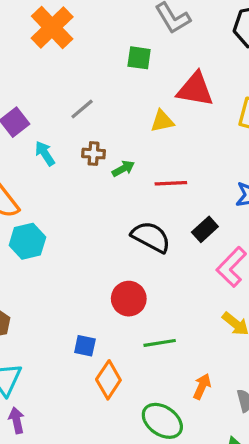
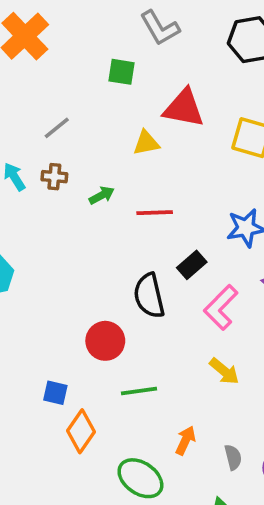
brown cross: (94, 154) -> (54, 177), moved
black semicircle: (151, 237) -> (149, 296), moved, turned -132

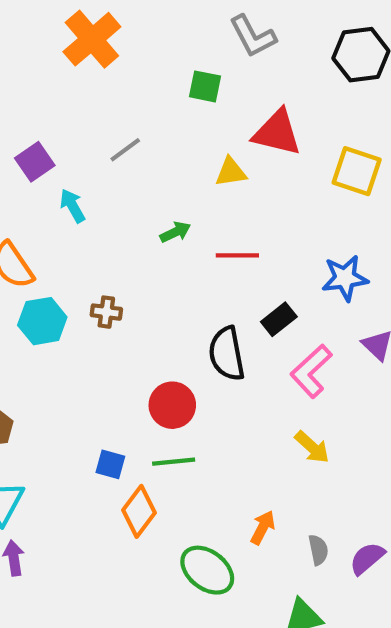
brown cross: (54, 177) -> (106, 312), moved
green line: (139, 391) -> (174, 462), moved

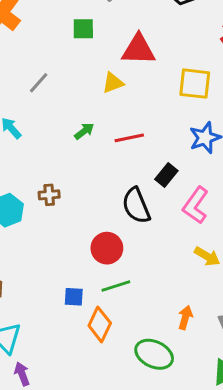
yellow square: (357, 171) -> (195, 84), moved

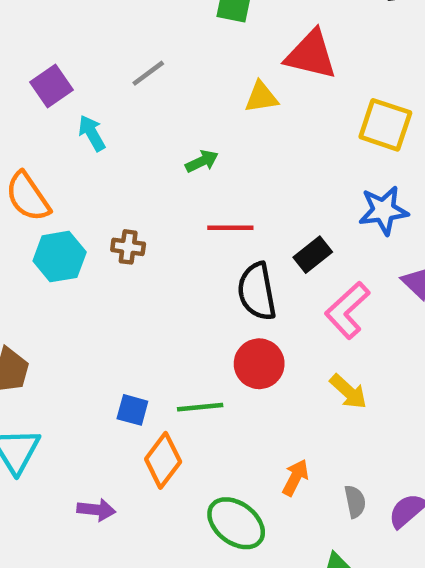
red line: (129, 138) -> (230, 228), moved
red circle: (107, 248) -> (259, 364), moved
purple arrow: (22, 374) -> (96, 510), moved, turned 105

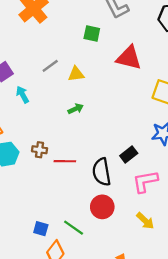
yellow triangle: (261, 97) -> (76, 74), moved
red line: (230, 228) -> (65, 161), moved
pink L-shape: (347, 310) -> (145, 181), turned 32
green line: (200, 407) -> (74, 228), turned 40

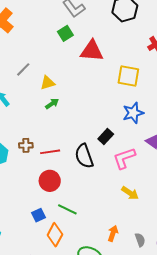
green square: (92, 34) -> (65, 33), moved, turned -35
yellow triangle: (76, 74) -> (47, 83), moved
red circle: (102, 207) -> (50, 181), moved
blue square: (41, 229) -> (38, 215), turned -32

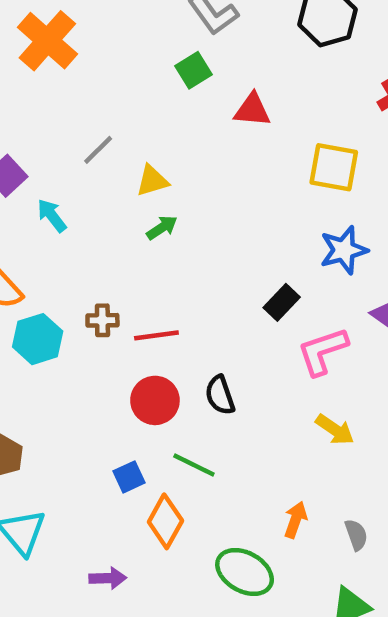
red triangle: (92, 51) -> (252, 110), size x0.7
black semicircle: (84, 156) -> (220, 395), moved, size x0.7

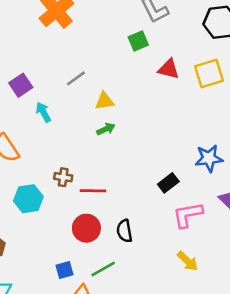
yellow square: (334, 167) -> (209, 74), moved, turned -36
cyan hexagon: (38, 339) -> (28, 199), moved
green line: (194, 465) -> (103, 269), turned -65

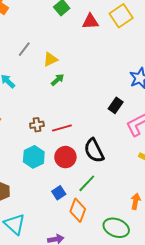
cyan hexagon: (28, 199) -> (34, 157), moved
black semicircle: (124, 231) -> (94, 151), size x1.4

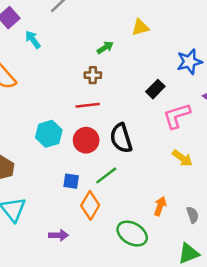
yellow triangle: (50, 59) -> (140, 27), moved
green arrow: (58, 80) -> (105, 48), moved
brown cross: (37, 125) -> (93, 75), moved
blue square: (59, 193) -> (71, 181), turned 32

